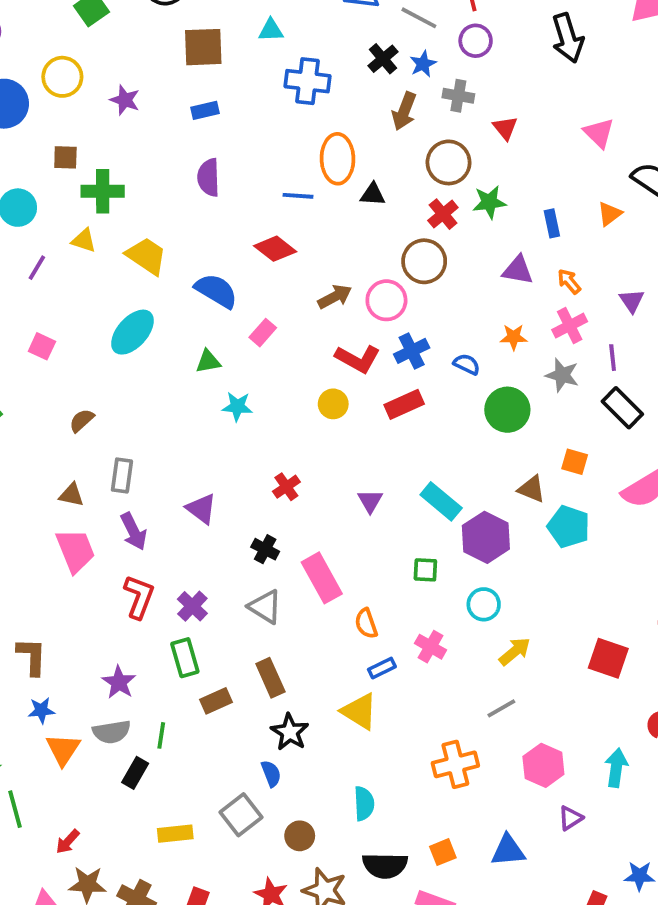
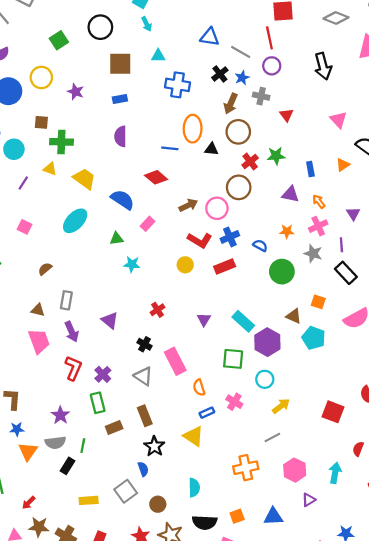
brown circle: (449, 162) -> (238, 132), moved
green square: (425, 570) -> (233, 359), size x1.5

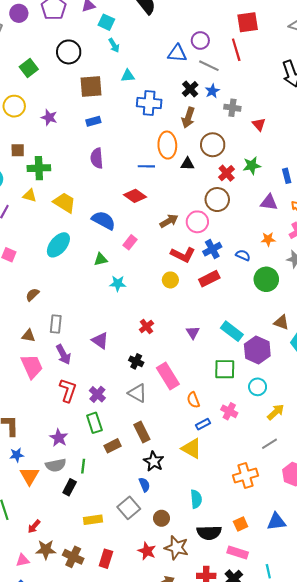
purple circle: (272, 66) -> (200, 40), moved
brown arrow: (231, 104) -> (188, 118), moved

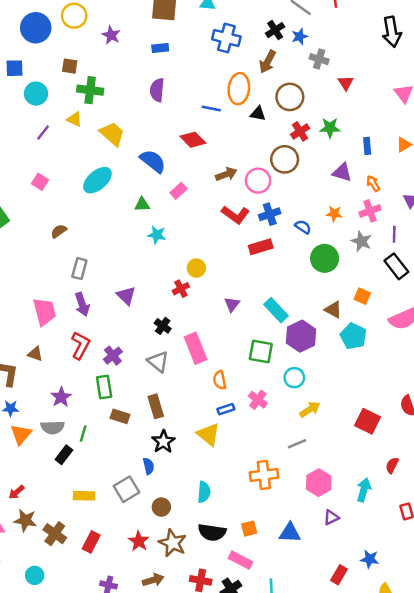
yellow circle: (170, 280) -> (196, 268), moved
brown triangle: (28, 336) -> (35, 354), moved
brown rectangle: (113, 446) -> (120, 416), turned 35

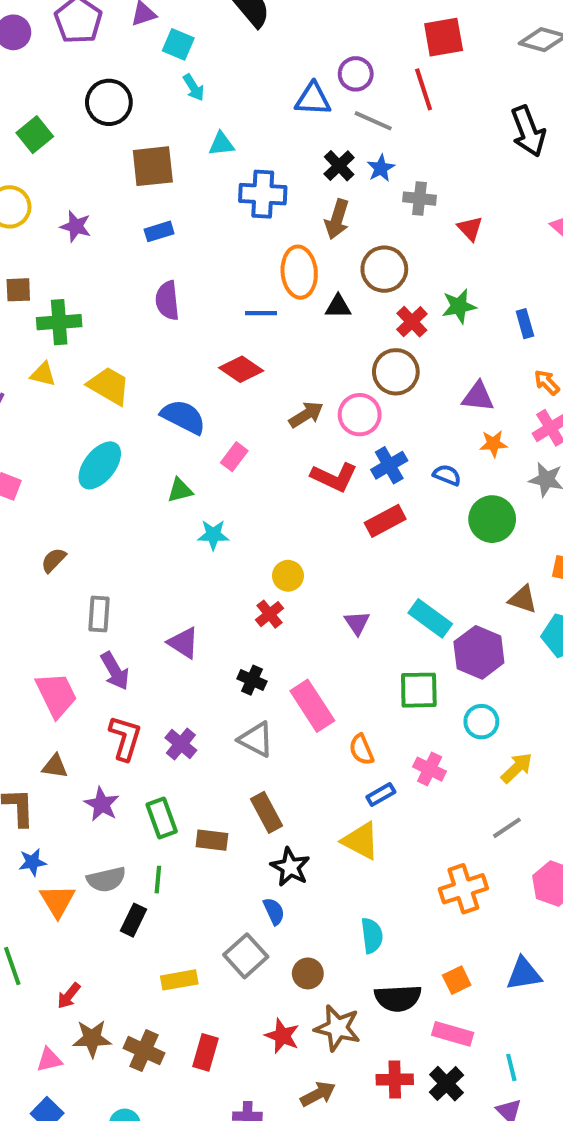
purple triangle: (342, 172) -> (478, 397), moved
green rectangle: (104, 387) -> (162, 818), moved
purple star: (61, 397) -> (102, 804), moved

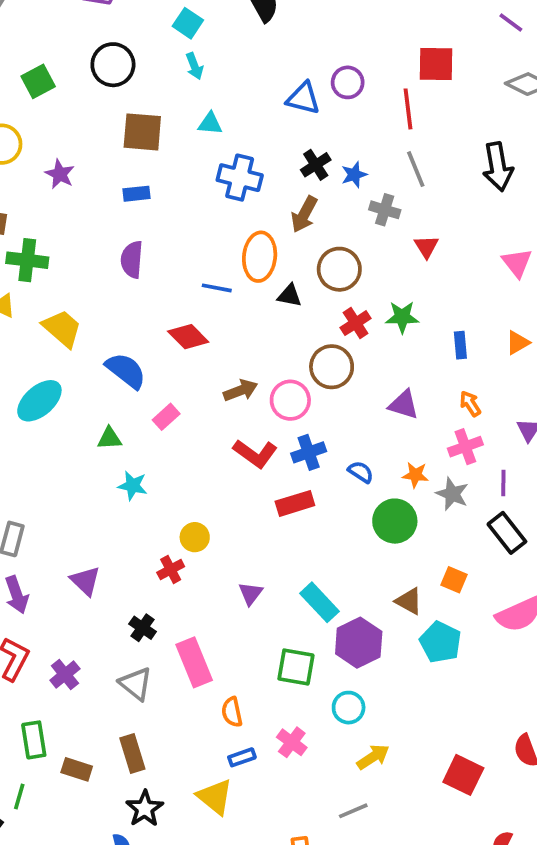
gray line: (373, 121) -> (416, 169), moved, turned 33
orange star: (493, 444) -> (415, 475), moved

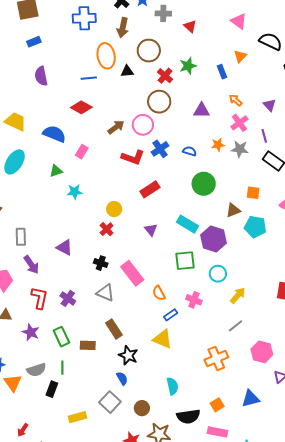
orange triangle: (518, 343) -> (240, 56), moved
red rectangle: (295, 503) -> (150, 189), moved
green circle: (395, 521) -> (204, 184), moved
brown triangle: (409, 601) -> (233, 210), turned -35

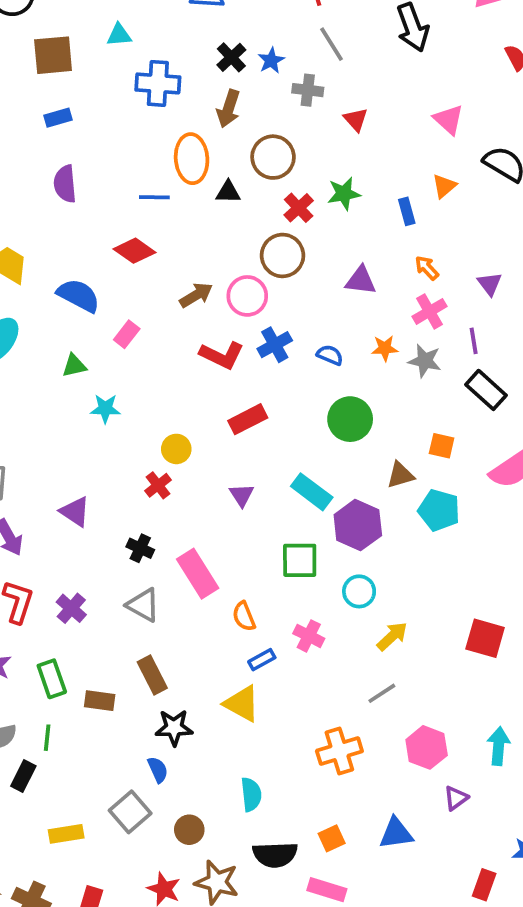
black star: (128, 355) -> (174, 728), turned -30

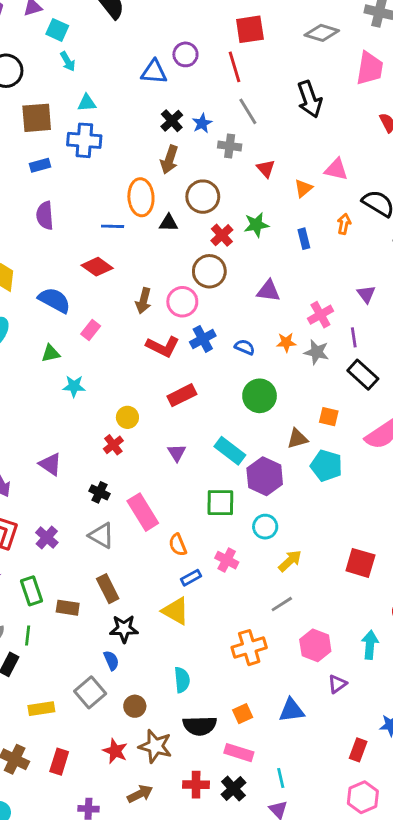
blue cross: (158, 83) -> (84, 140), moved
pink triangle: (449, 120) -> (336, 169), turned -30
orange triangle: (444, 186) -> (303, 188), moved
orange arrow: (427, 268) -> (344, 224), moved, turned 54
brown arrow: (196, 295) -> (144, 301), turned 135

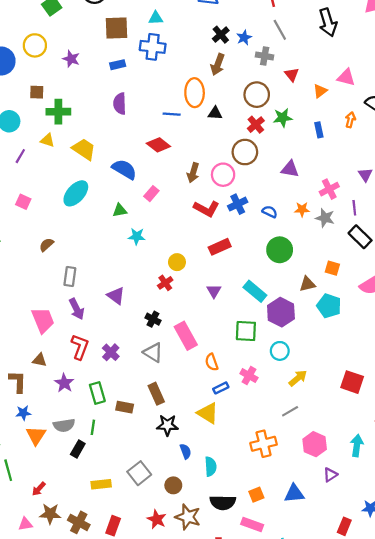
brown circle: (203, 197) -> (257, 95), moved
blue semicircle: (111, 660) -> (185, 451), moved

